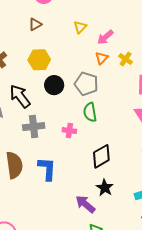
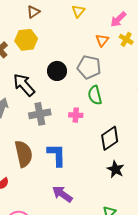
pink arrow: (105, 37) -> (118, 19), moved
yellow hexagon: (39, 60) -> (26, 40), moved
purple arrow: (85, 204) -> (62, 194), moved

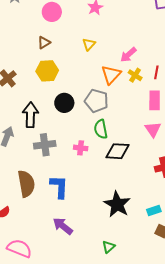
yellow hexagon: (26, 40) -> (47, 71), moved
orange triangle: (102, 40) -> (111, 75), size x1.5
black arrow: (24, 85) -> (30, 115), turned 40
black diamond: (110, 138) -> (117, 151), moved, turned 35
black star: (115, 169) -> (117, 204), size x1.5

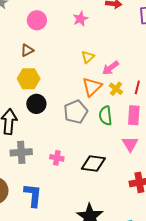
yellow triangle: (89, 44) -> (88, 57), moved
gray pentagon: (96, 101) -> (76, 112), turned 30
black circle: (64, 103) -> (36, 104), moved
green semicircle: (101, 129) -> (106, 116), moved

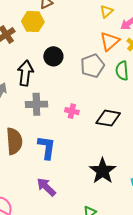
yellow hexagon: (29, 79) -> (33, 22), moved

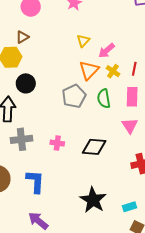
black circle: (53, 56) -> (26, 83), moved

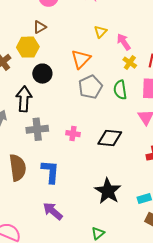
pink arrow: (107, 51) -> (124, 42), turned 96
orange triangle: (89, 70) -> (81, 59), moved

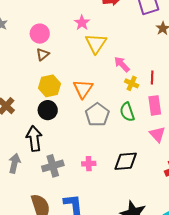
brown triangle: (40, 27) -> (43, 54), moved
yellow triangle: (101, 32) -> (96, 43), moved, size x1.6
yellow hexagon: (28, 47) -> (49, 86), moved

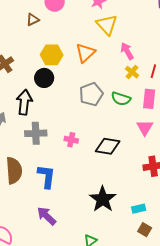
yellow triangle: (96, 43) -> (107, 25), turned -30
brown triangle: (43, 54) -> (33, 20), moved
orange triangle: (83, 89) -> (85, 53), moved
green semicircle: (127, 112) -> (121, 99), turned -66

